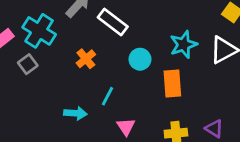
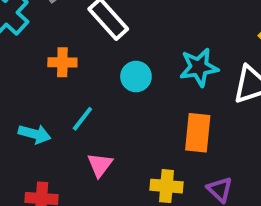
orange cross: (86, 59) -> (62, 62), turned 30
orange rectangle: (172, 83) -> (198, 133), moved

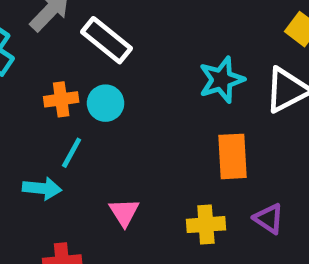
cyan circle: (136, 76) -> (106, 103), moved
cyan line: (82, 119) -> (72, 153), moved

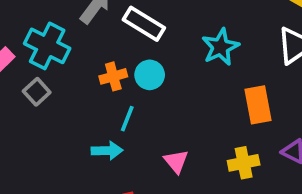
cyan star: (222, 80) -> (220, 47), moved

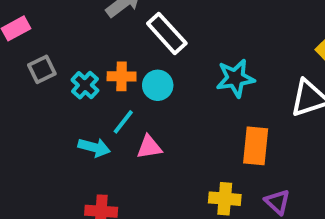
cyan cross: (47, 46) -> (85, 85), moved, size x0.6
pink triangle: (176, 161) -> (149, 147), moved, turned 44

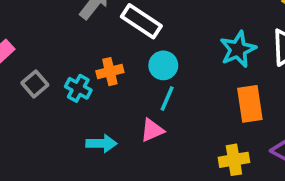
cyan star: (235, 78) -> (238, 49), moved
cyan circle: (158, 85) -> (163, 65), moved
cyan line: (123, 122) -> (167, 99), moved

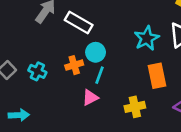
orange cross: (110, 72) -> (74, 65), moved
cyan arrow: (101, 143) -> (19, 115), moved
yellow cross: (234, 160) -> (135, 107), moved

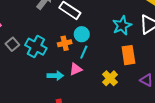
cyan cross: (37, 71) -> (36, 47), size x1.5
yellow cross: (135, 107) -> (110, 78), turned -35
cyan arrow: (19, 115) -> (55, 76), moved

